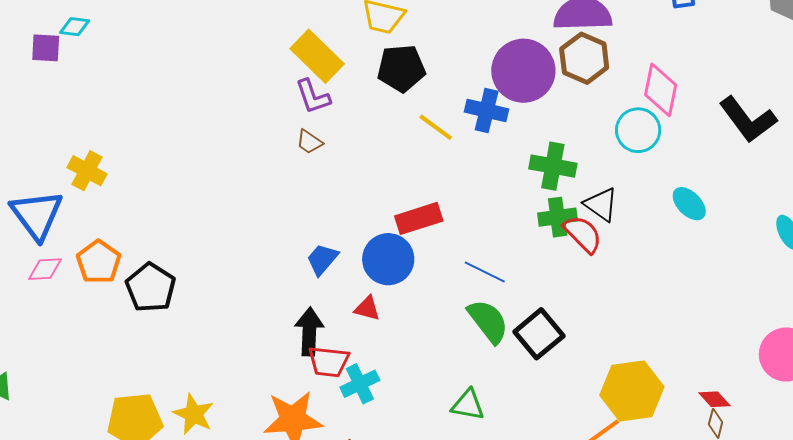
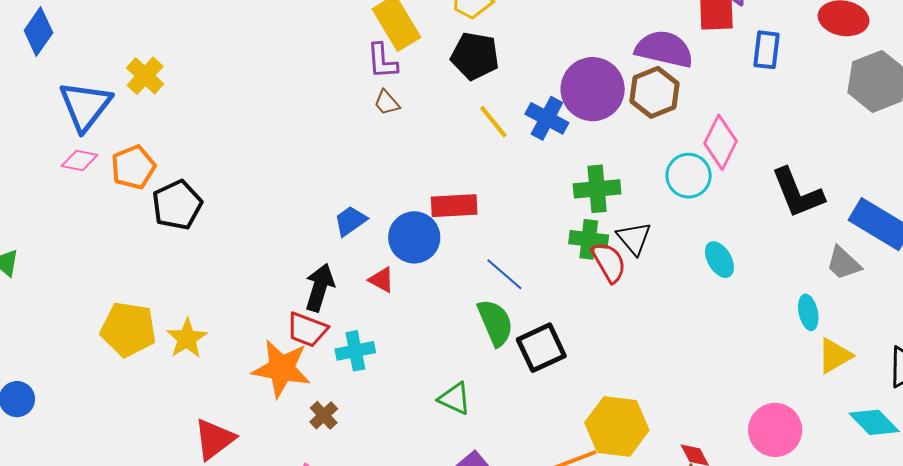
brown trapezoid: (309, 142) -> (387, 103), moved
green cross: (553, 166) -> (597, 189), turned -30
red trapezoid: (329, 362) -> (307, 330), moved

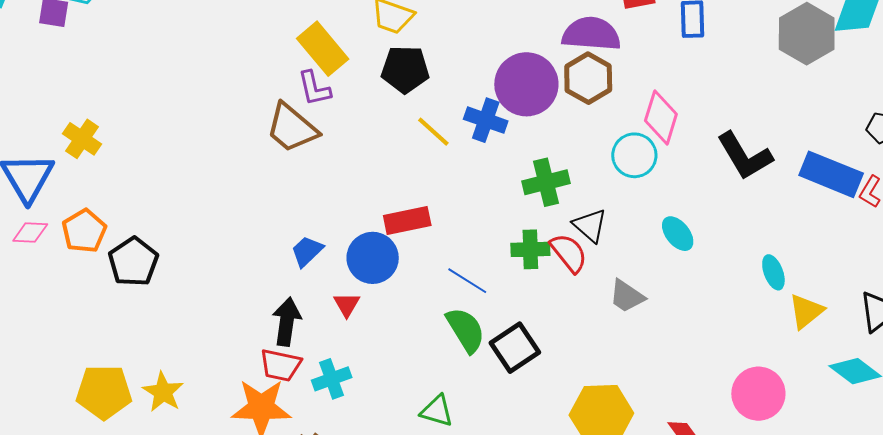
brown trapezoid: (387, 103) -> (292, 128), moved, size x2.0
green cross: (589, 239) -> (530, 249), moved
gray trapezoid: (844, 263) -> (627, 296), moved
red triangle: (381, 280) -> (347, 305), turned 40

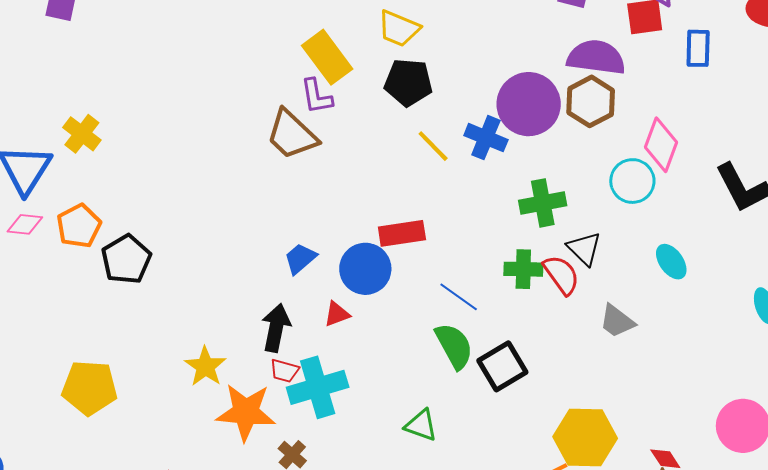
red triangle: (347, 305) -> (337, 314), turned 36
red trapezoid: (281, 365) -> (284, 371), moved, size x0.7
cyan cross: (332, 379) -> (318, 387), size x1.5
yellow star: (163, 392) -> (205, 366), moved

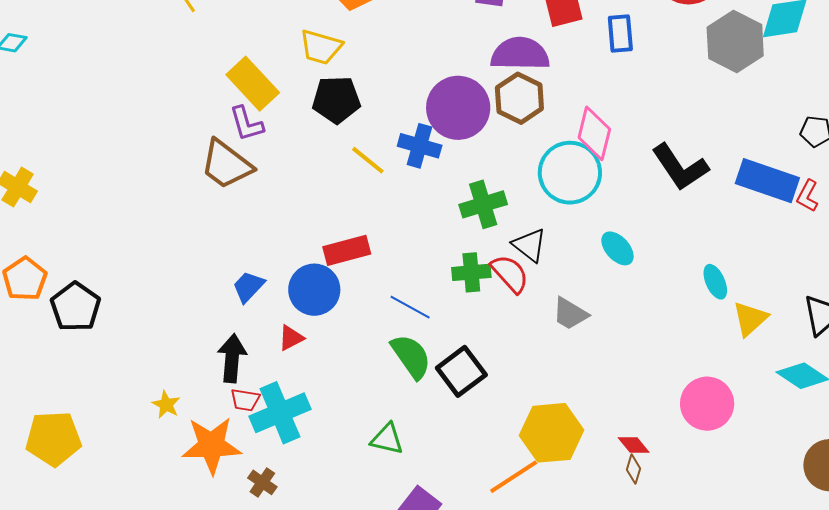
cyan circle: (632, 181) -> (570, 173), size x1.4
yellow star: (205, 366) -> (166, 405), size x0.7

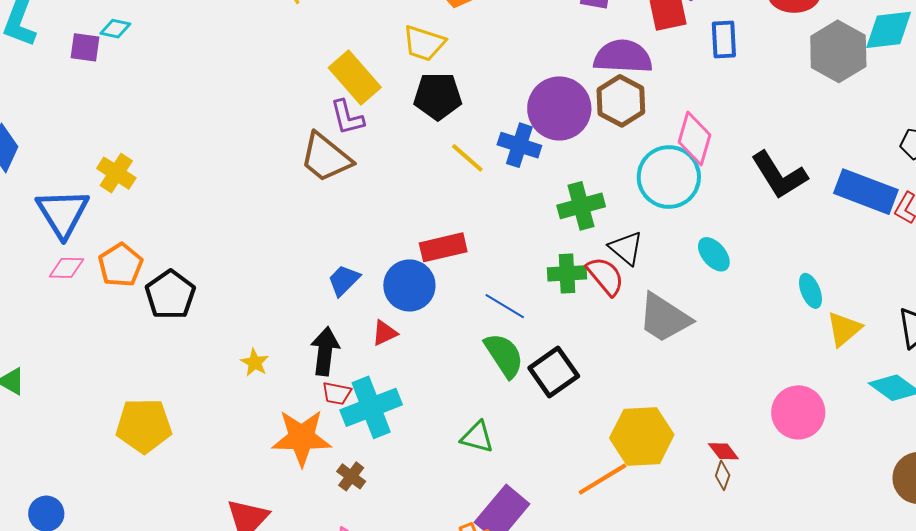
gray trapezoid: (570, 314) -> (664, 318), size x1.5
yellow star: (166, 405) -> (255, 363), moved

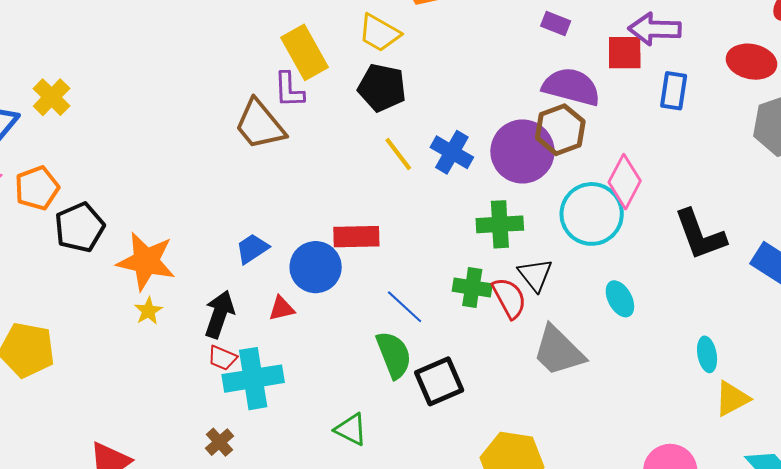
purple circle: (559, 108) -> (522, 151), moved
orange star: (302, 438) -> (146, 261), moved

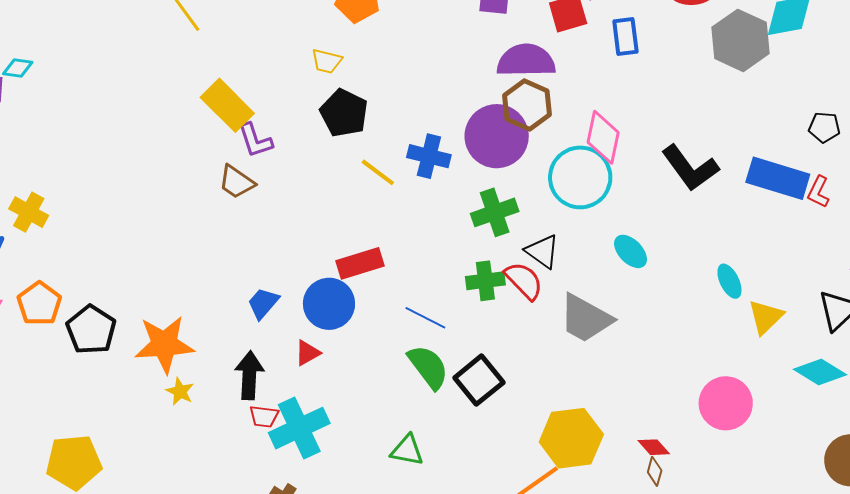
yellow trapezoid: (379, 33) -> (327, 61), size x0.7
yellow rectangle: (305, 52) -> (227, 105), moved
black pentagon: (382, 88) -> (344, 113), turned 30
brown trapezoid: (260, 125) -> (237, 182), size x0.7

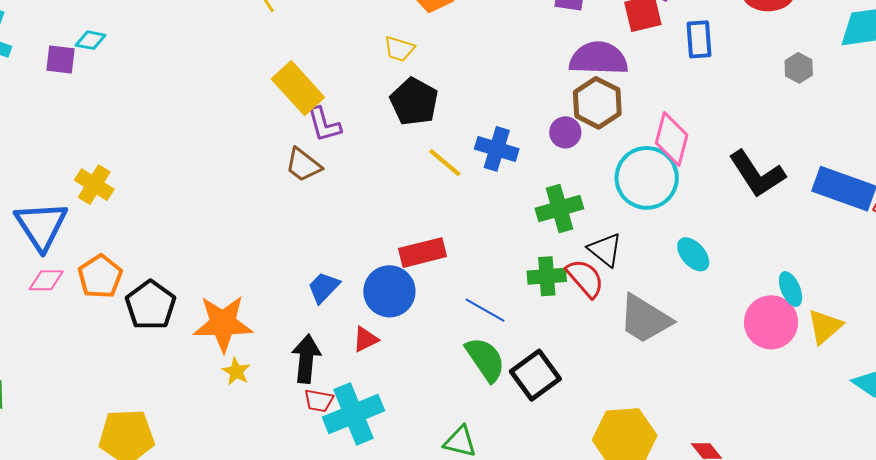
gray hexagon: (741, 40) -> (799, 68), moved, size x0.5
purple circle: (497, 136) -> (565, 132), size x0.5
pink circle: (726, 403) -> (771, 322), moved

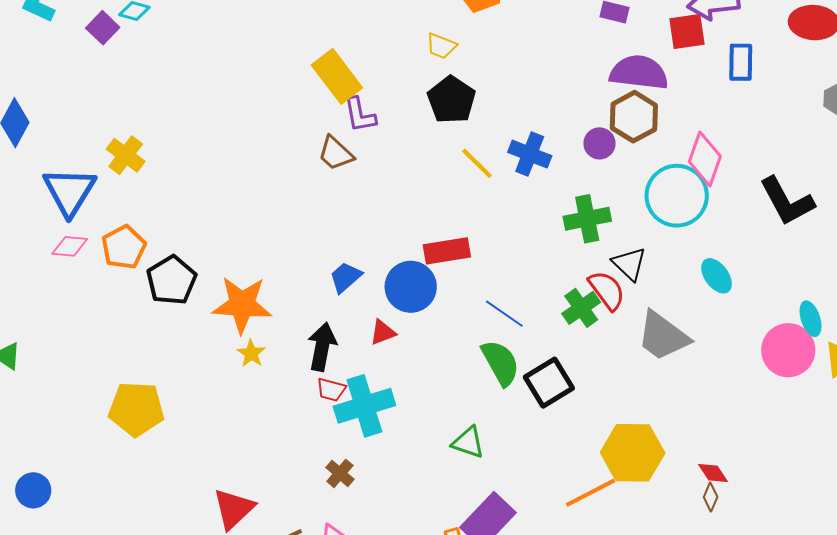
purple square: (60, 60) -> (103, 28), turned 32
green cross: (547, 276) -> (581, 308), moved, turned -36

